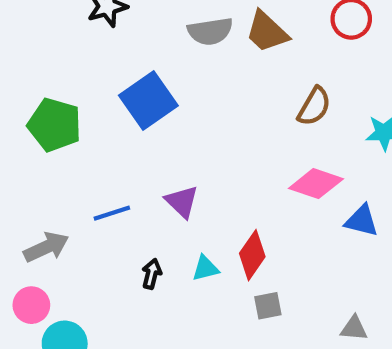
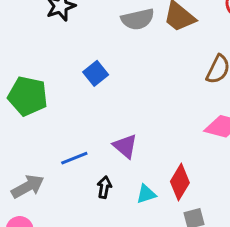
blue square: (148, 100) -> (96, 73), size x0.6
black arrow: (152, 274) -> (104, 187), moved

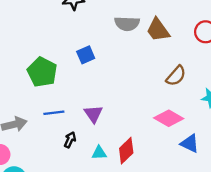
green pentagon: (28, 96) -> (42, 72), moved

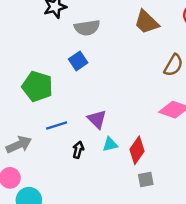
gray semicircle: (127, 24) -> (87, 28), moved
cyan triangle: (99, 153) -> (110, 144), moved

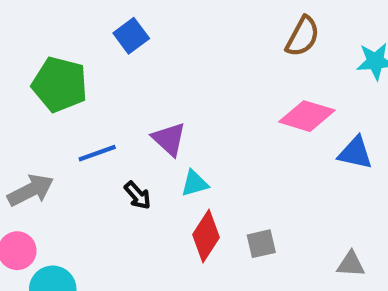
black arrow: (78, 150) -> (138, 195), turned 126
red diamond: (137, 150) -> (206, 236), moved

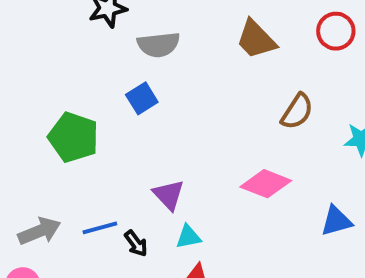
pink diamond: (307, 116) -> (266, 184), moved
blue line: (97, 153) -> (100, 228), moved
blue triangle: (355, 153) -> (336, 221), turned -32

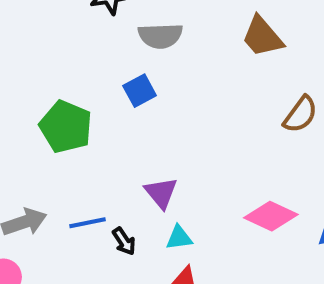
pink diamond: (266, 184) -> (271, 216), moved

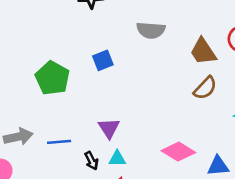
gray semicircle: (160, 36) -> (151, 30), moved
brown trapezoid: (262, 37) -> (203, 52), moved
black arrow: (124, 241) -> (91, 161), moved

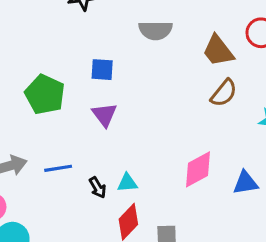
blue square: (103, 60) -> (102, 70), turned 30
purple triangle: (109, 128) -> (104, 115), moved
pink diamond: (178, 152) -> (198, 169), turned -56

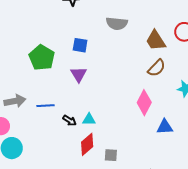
pink diamond: (198, 169) -> (144, 103), moved, turned -40
black arrow: (98, 187) -> (70, 120), turned -32

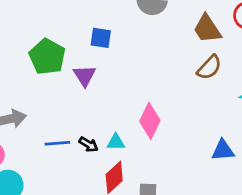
purple triangle: (79, 74) -> (85, 76), moved
pink diamond: (144, 103) -> (150, 121), moved
blue line: (46, 106) -> (57, 143), moved

